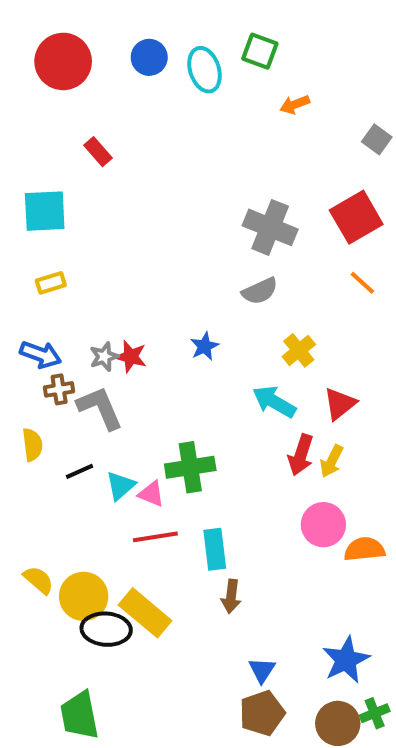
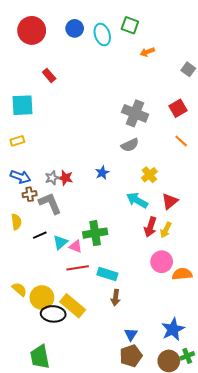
red square: (356, 217) -> (178, 108), size x0.7
yellow rectangle: (51, 283) -> (17, 141), moved
cyan rectangle: (215, 549) -> (107, 274), turned -66

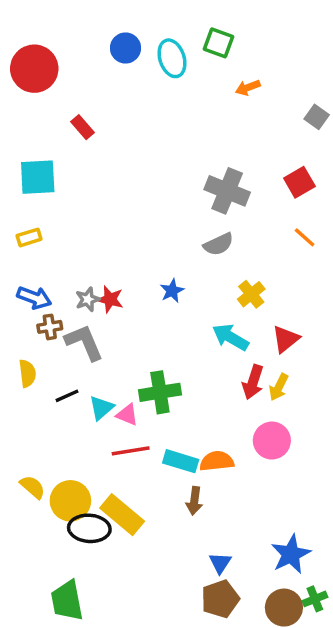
red circle: (32, 30) -> (34, 69), moved
orange semicircle: (182, 274) -> (217, 461), moved

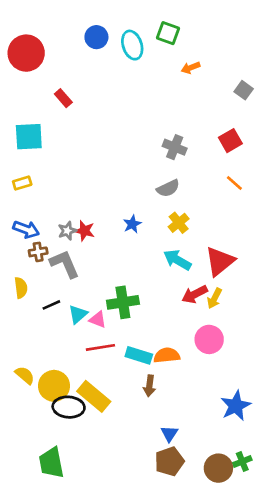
gray cross: (227, 191) -> (175, 147), size x0.7
yellow cross: (251, 294) -> (179, 223), moved
red triangle: (286, 339) -> (220, 261), size x1.4
red arrow: (253, 382) -> (195, 294), turned 45
blue star: (291, 554) -> (236, 406), moved

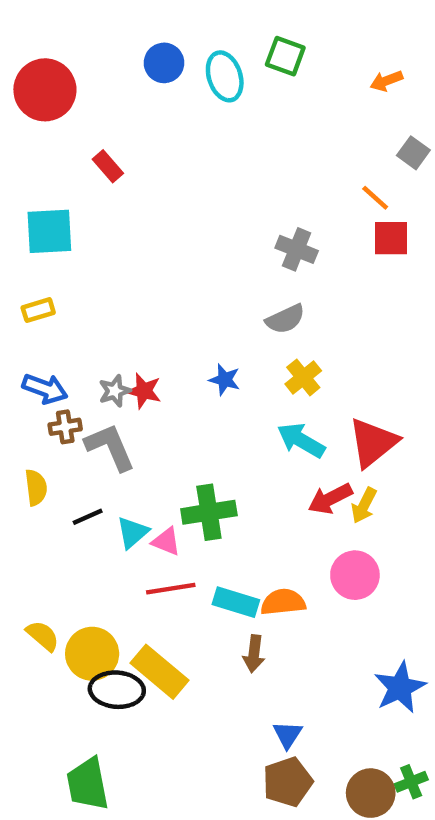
orange arrow: (191, 68) -> (386, 81), moved
red square: (230, 141) -> (391, 238), turned 30
orange line: (234, 183) -> (375, 198), moved
blue star: (132, 224) -> (225, 380), turned -30

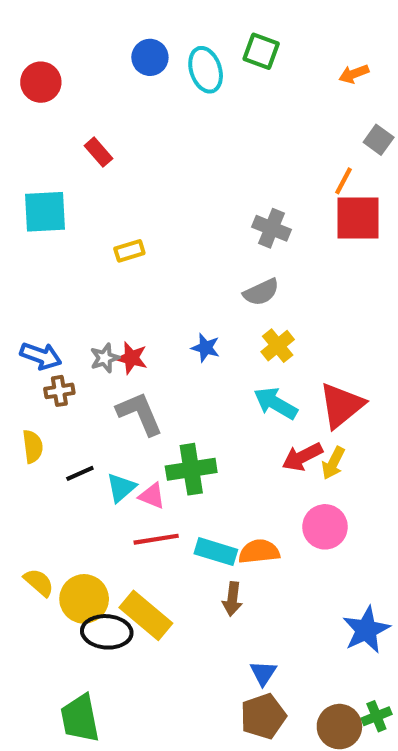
red circle: (45, 90) -> (41, 82), size x0.7
orange line: (375, 198) -> (344, 181), turned 76
red square: (391, 238) -> (358, 218), size x1.4
yellow rectangle: (38, 310) -> (129, 251), moved
gray L-shape: (110, 447) -> (140, 414), moved

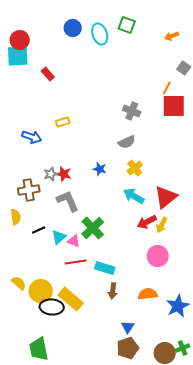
cyan square: (45, 212) -> (18, 56), moved
blue arrow: (41, 356) -> (32, 137), moved
brown cross: (59, 391) -> (29, 190), size x1.5
green cross: (191, 469) -> (93, 228), turned -35
orange semicircle: (259, 552) -> (148, 294), moved

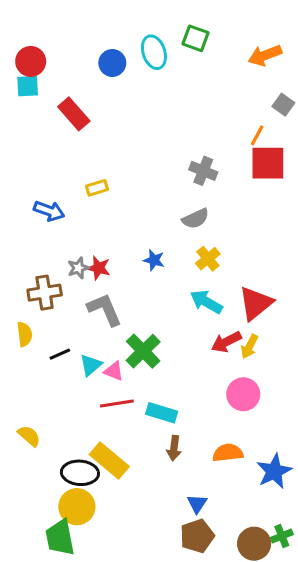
blue circle: (73, 28) -> (112, 63), moved
orange arrow: (172, 36) -> (265, 55), size x1.5
cyan square: (18, 56) -> (28, 86), size x0.7
red rectangle: (48, 74) -> (74, 114), size x1.5
yellow circle: (41, 291) -> (77, 507), moved

